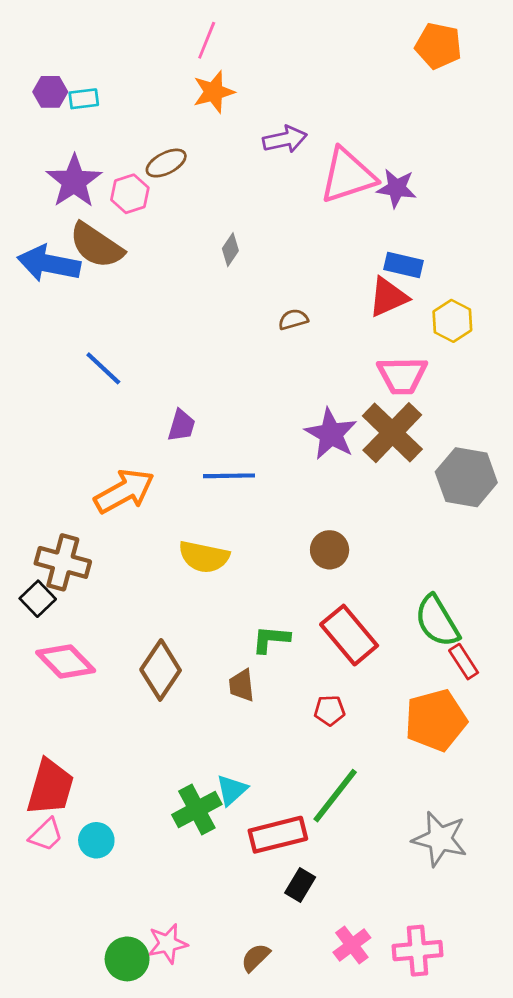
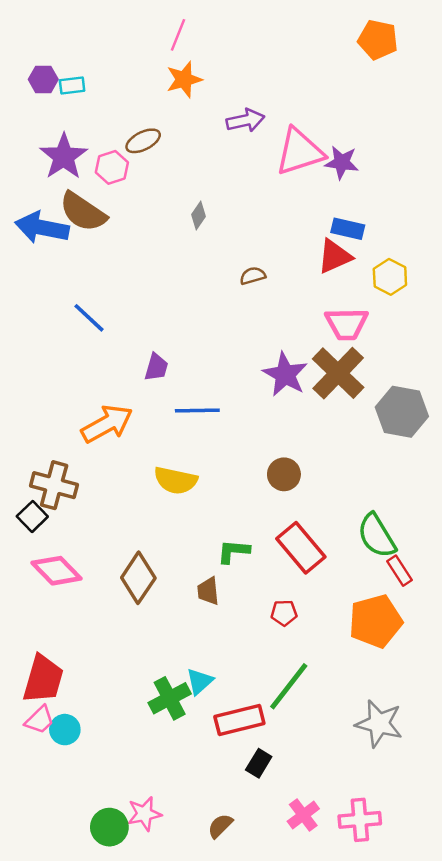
cyan circle: (96, 840) -> (65, 730), moved

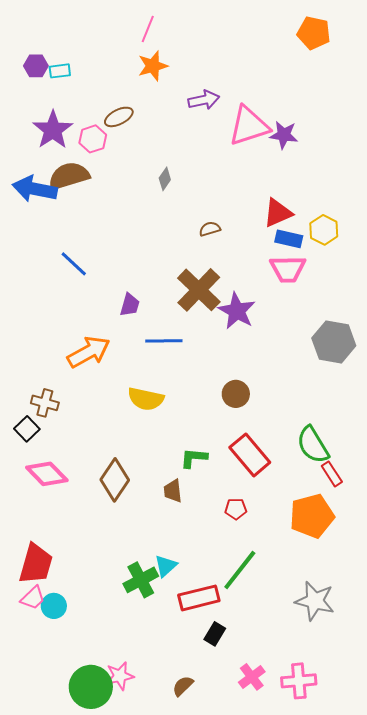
brown semicircle: (83, 212) -> (69, 176), turned 129
blue rectangle: (348, 229) -> (289, 239), moved
brown cross: (338, 373) -> (199, 290), moved
brown cross: (54, 485) -> (45, 403), size x0.7
green circle: (109, 827) -> (91, 687), size x1.4

